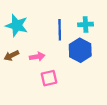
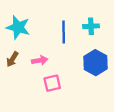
blue hexagon: (80, 50) -> (96, 63), moved
brown arrow: (11, 56) -> (12, 59), turned -32

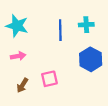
brown arrow: (12, 59) -> (22, 85), moved
pink arrow: (40, 60) -> (18, 56), moved

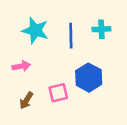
cyan star: (17, 26) -> (35, 30), moved
blue hexagon: (91, 59) -> (89, 78), moved

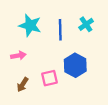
cyan cross: (101, 29) -> (86, 24), turned -32

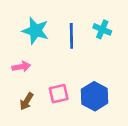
cyan cross: (86, 24) -> (102, 29), turned -32
blue hexagon: (75, 65) -> (95, 96), moved

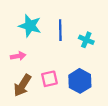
cyan cross: (102, 29) -> (86, 40), moved
brown arrow: (26, 101) -> (22, 85), size x1.5

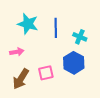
blue hexagon: (80, 81) -> (74, 63), moved

